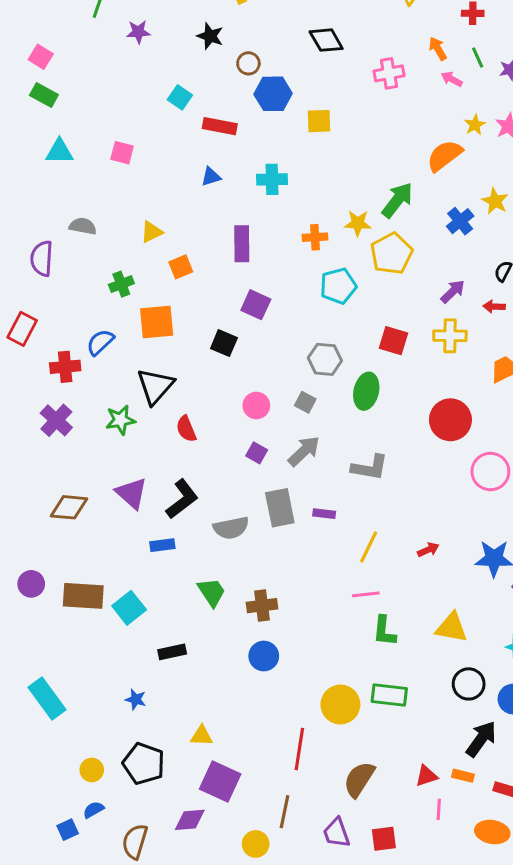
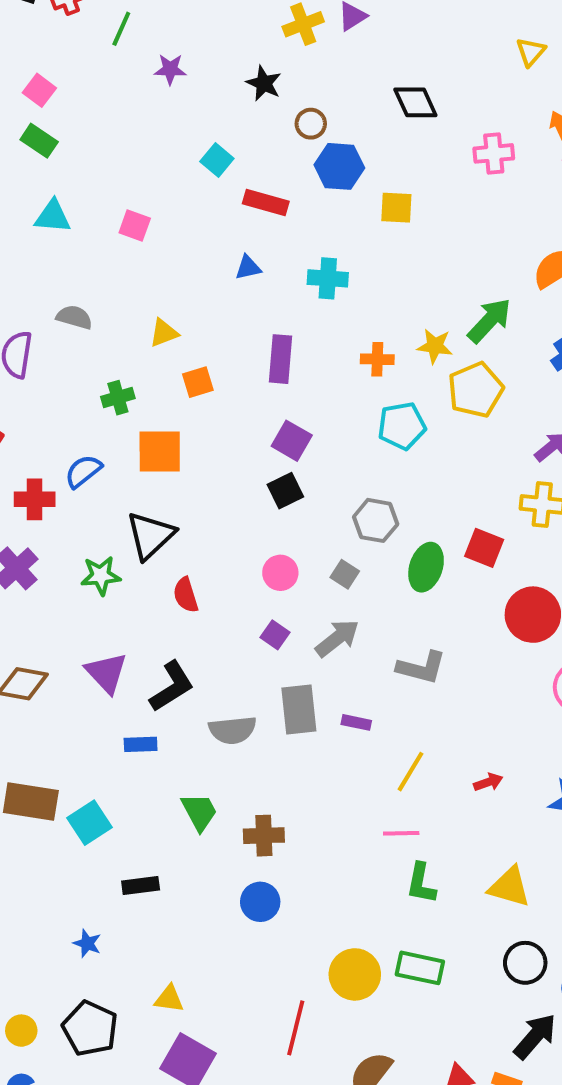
red square: (393, 341) -> (484, 548), moved
black square: (224, 343) -> (285, 491), moved, turned 36

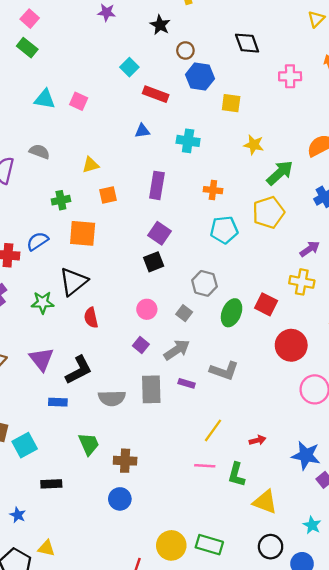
cyan triangle: (53, 216) -> (45, 99), moved
yellow star: (435, 346) -> (254, 145), moved
purple rectangle: (356, 722) -> (187, 383), moved
green L-shape: (421, 883) -> (236, 475), moved
yellow triangle: (169, 999) -> (46, 548), moved

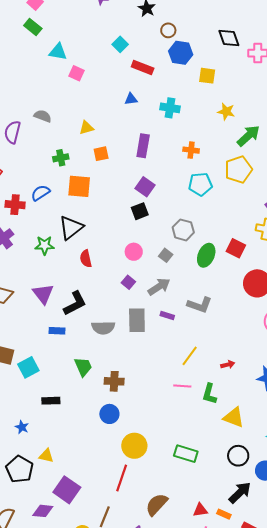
black diamond: (247, 43) -> (229, 38), moved
cyan triangle: (45, 99) -> (58, 52), moved
yellow circle: (171, 545) -> (134, 446), moved

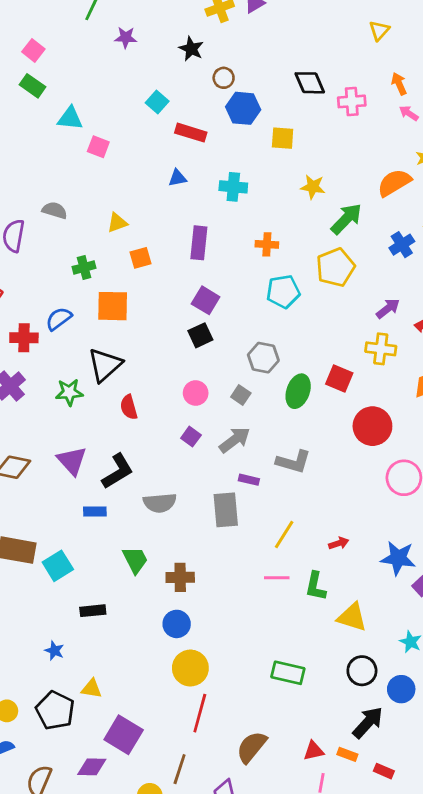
gray rectangle: (137, 320) -> (226, 510), moved
yellow circle: (134, 446) -> (190, 668), moved

